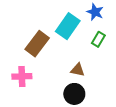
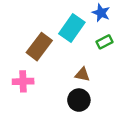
green rectangle: (98, 39) -> (104, 42), turned 32

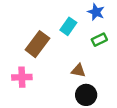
cyan rectangle: (72, 28) -> (68, 26), size x0.7
black circle: (79, 100) -> (86, 95), moved

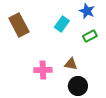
brown rectangle: (37, 44) -> (19, 25), moved, turned -65
pink cross: (22, 77) -> (43, 70), moved

